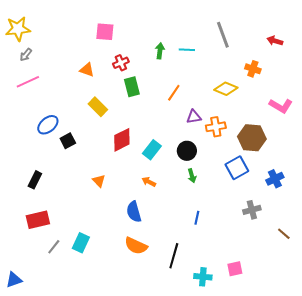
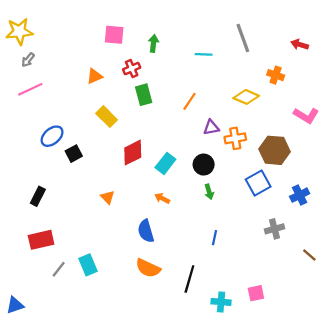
green arrow: (160, 51) -> (153, 43), moved
orange triangle: (87, 70) -> (95, 76), turned -42
cyan rectangle: (81, 243) -> (88, 265), turned -48

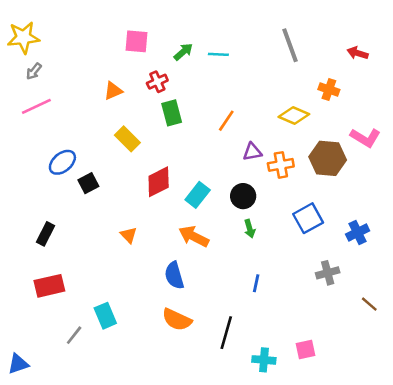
green arrow: (153, 43) -> (183, 52), turned 42
cyan line: (204, 54) -> (218, 54), moved
brown hexagon: (274, 150) -> (328, 158), moved
orange arrow: (162, 198) -> (194, 236), size x1.6
gray line: (59, 269) -> (74, 335), moved

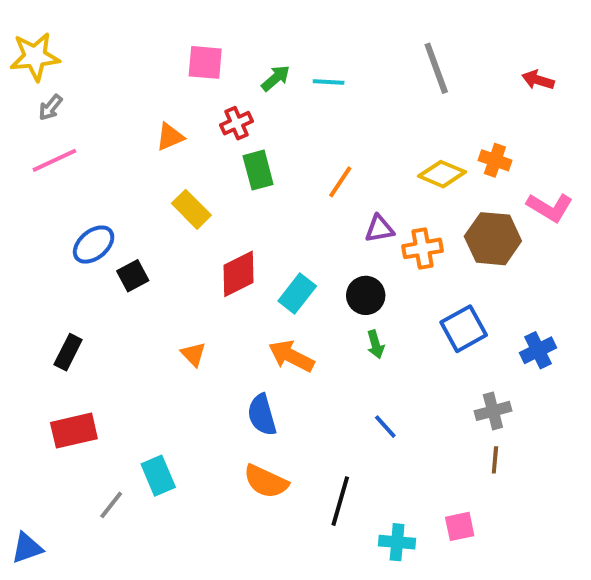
orange cross: (329, 89) -> (495, 160), moved
blue line: (256, 283) -> (385, 427), turned -54
brown line: (369, 304) -> (495, 460), moved, turned 54

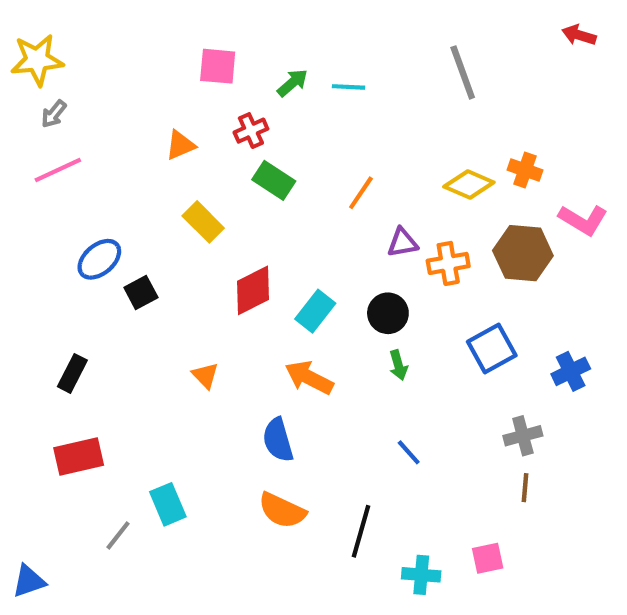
red arrow: (538, 80) -> (579, 35), moved
green rectangle: (258, 170) -> (274, 180), turned -42

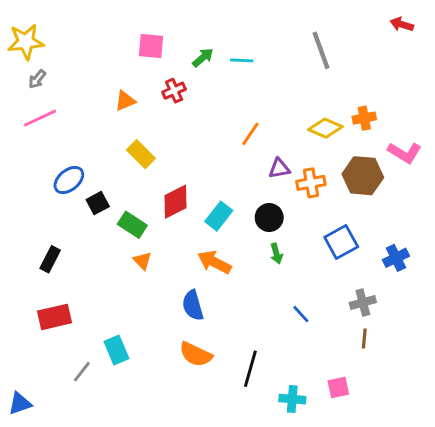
orange cross: (525, 170) -> (364, 118), turned -30
green rectangle: (274, 180) -> (132, 225), moved
blue line: (409, 452) -> (301, 314), moved

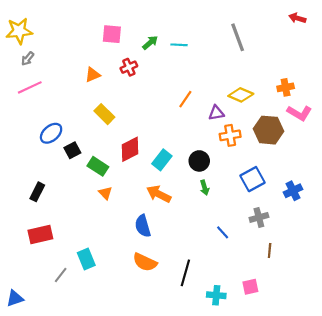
orange cross: (364, 118) -> (286, 87), moved
purple triangle: (279, 168) -> (216, 113), moved
gray cross: (363, 303) -> (259, 217), moved

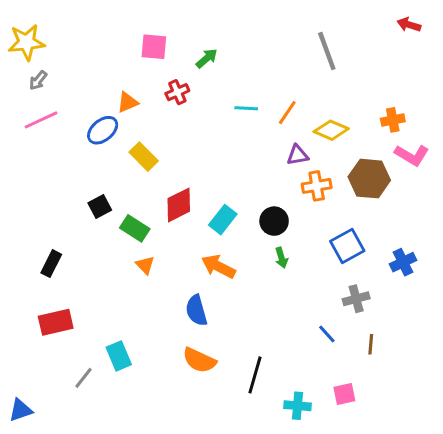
cyan line: (179, 45) -> (246, 108), moved
orange line: (185, 99) -> (287, 113), moved
blue ellipse: (51, 133) -> (103, 130), moved
blue line: (223, 232) -> (327, 334), moved

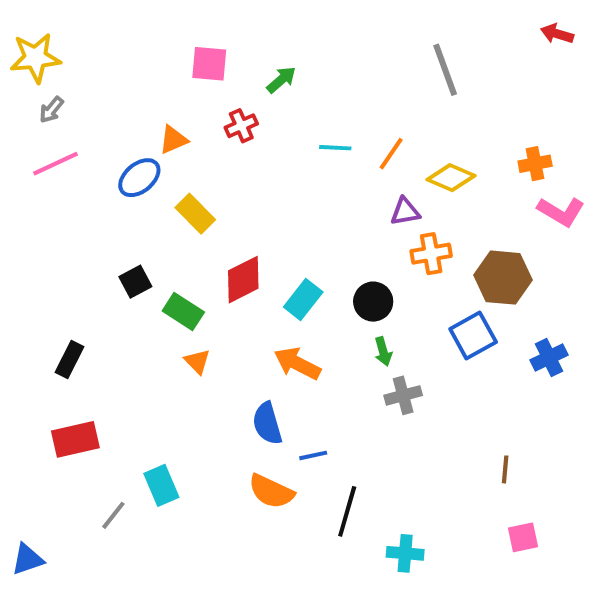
brown hexagon: (369, 179) -> (503, 278), moved
gray cross: (356, 299) -> (403, 395), moved
blue line: (327, 334) -> (313, 455), moved, turned -60
pink square: (344, 394) -> (523, 537), moved

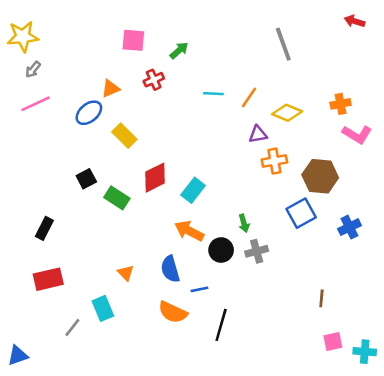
black circle: (373, 302) -> (221, 250), moved
orange triangle: (197, 361) -> (126, 273), moved
cyan cross: (405, 553) -> (365, 352), moved

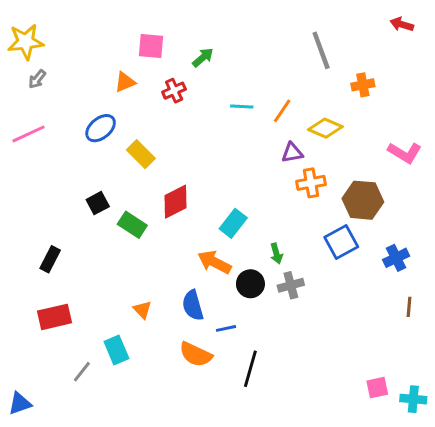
orange triangle: (110, 89) -> (125, 82), moved
pink line: (35, 104) -> (28, 134), moved
orange cross: (341, 104) -> (363, 85), moved
cyan rectangle: (193, 190) -> (233, 223), moved
brown line: (321, 298) -> (409, 307), moved

